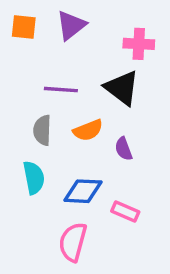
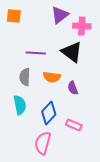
purple triangle: (71, 25) -> (60, 15), moved
orange semicircle: (88, 130) -> (52, 77), turned 30
blue diamond: (83, 191) -> (49, 113), turned -50

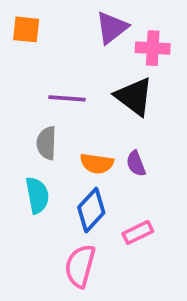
orange semicircle: (52, 77) -> (97, 164), moved
pink rectangle: (74, 125) -> (138, 232), turned -49

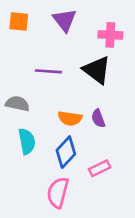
purple triangle: (112, 28) -> (65, 20), moved, turned -30
gray semicircle: (47, 143) -> (17, 104), moved, turned 100

